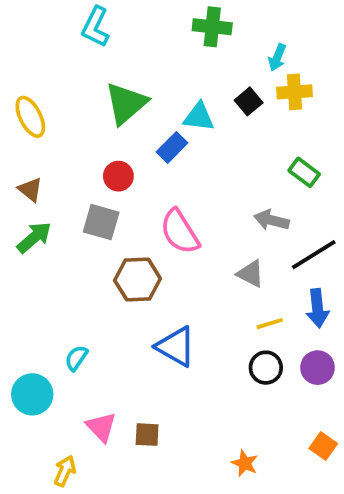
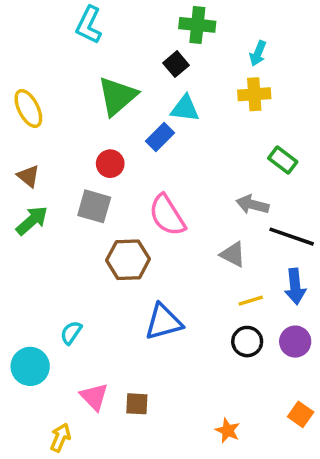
yellow cross: (295, 92) -> (254, 94), moved
black square: (249, 101) -> (176, 64), moved
black line: (314, 255) -> (292, 237), turned 51
blue triangle: (176, 347) -> (164, 322), turned -45

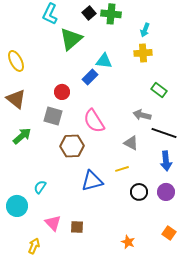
black square: (176, 64) -> (89, 13), moved
green triangle: (117, 96) -> (71, 39), moved
brown triangle: (28, 176) -> (16, 99), size x1.5
green arrow: (32, 221) -> (22, 136), moved
yellow line: (251, 301) -> (122, 169), moved

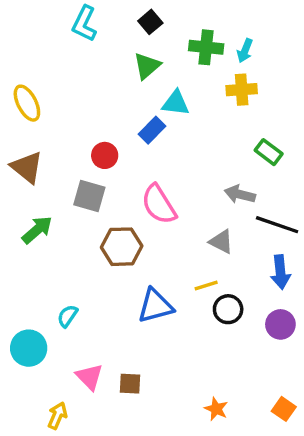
green cross: (111, 14) -> (206, 47), moved
green triangle: (71, 39) -> (147, 66), moved, size x0.7
black circle: (139, 192) -> (228, 309), moved
orange square: (169, 233) -> (284, 409), moved

